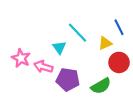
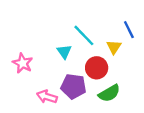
yellow triangle: (105, 43) -> (114, 47), turned -32
red circle: (119, 62) -> (97, 68), moved
pink arrow: (43, 67) -> (47, 97), moved

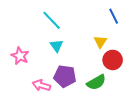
blue line: (129, 30) -> (114, 16), moved
cyan line: (84, 35) -> (52, 20), moved
red circle: (97, 68) -> (113, 60), moved

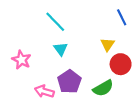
purple pentagon: (65, 76) -> (69, 82), turned 30

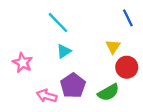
cyan triangle: (61, 49) -> (64, 51), turned 32

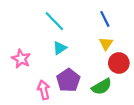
blue line: (128, 18) -> (105, 19), moved
pink arrow: (47, 96) -> (44, 90), turned 60

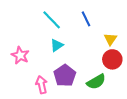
blue line: (105, 19) -> (86, 19), moved
yellow triangle: (106, 44) -> (110, 39), moved

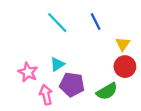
cyan triangle: (57, 45) -> (57, 64), moved
pink star: (20, 55) -> (28, 72), moved
purple pentagon: (65, 76) -> (72, 85), turned -30

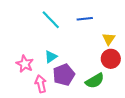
blue line: (96, 21) -> (85, 19), turned -70
purple pentagon: (72, 85) -> (64, 75), turned -30

